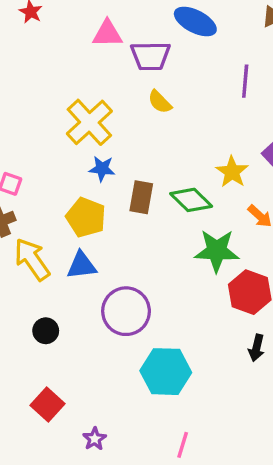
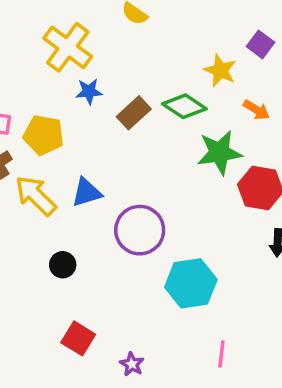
brown rectangle: (141, 197) -> (134, 113), turned 48
yellow pentagon: (86, 217) -> (44, 135), moved

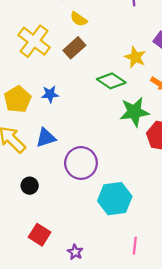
blue star: (89, 91) -> (50, 94), moved
brown rectangle: (134, 113) -> (74, 48), moved
yellow pentagon: (44, 135) -> (18, 99), turned 30

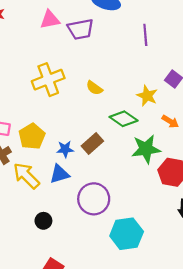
yellow semicircle: (79, 19) -> (94, 88), moved
yellow cross: (34, 41) -> (48, 80), turned 32
brown rectangle: (74, 48) -> (92, 144), moved
blue star: (50, 94) -> (65, 149), moved

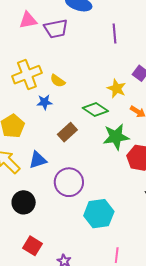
yellow semicircle: (94, 88) -> (58, 81), moved
blue star: (65, 149) -> (45, 102), moved
black circle: (43, 221) -> (24, 202), size x1.5

